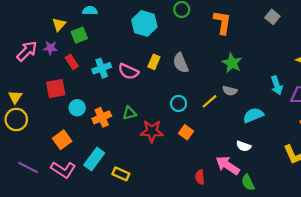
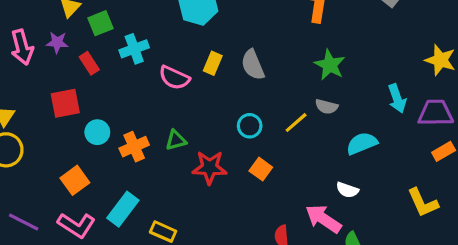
pink arrow: (27, 51) -> (22, 47), turned 120
cyan cross: (102, 68) -> (134, 49), moved

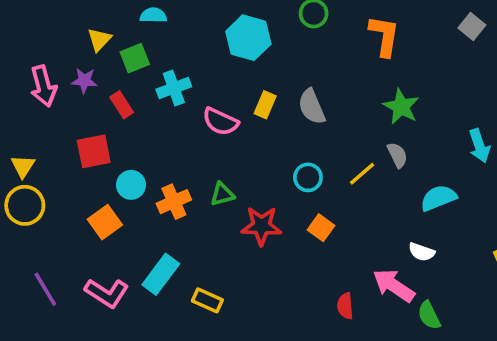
gray semicircle: (327, 107) -> (397, 155), turned -130
orange square: (75, 180) -> (105, 222), moved
purple line: (24, 222) -> (45, 289), turned 32

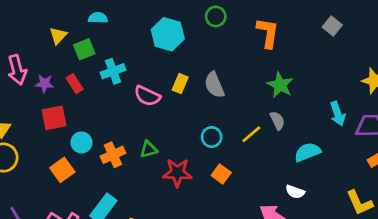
purple star: (84, 81) -> (44, 84), moved

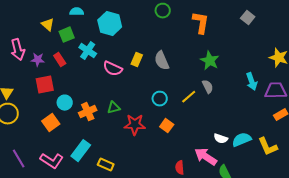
cyan hexagon: (168, 34) -> (110, 24), moved
yellow triangle: (58, 36) -> (48, 25), turned -32
cyan cross: (113, 71) -> (88, 51), turned -36
cyan semicircle: (307, 152) -> (242, 140), moved

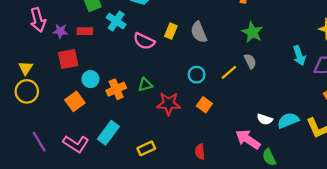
red rectangle: (60, 60) -> (85, 31), turned -56
yellow rectangle: (106, 165) -> (146, 148), moved, turned -49
red semicircle: (180, 168) -> (200, 152), moved

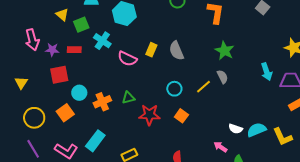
yellow circle: (27, 91) -> (34, 118), moved
pink arrow: (248, 139) -> (220, 147), size x0.6

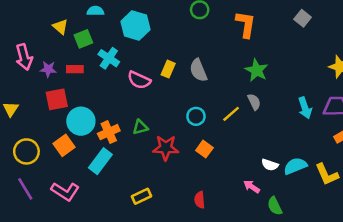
cyan arrow: (267, 72) -> (305, 108), moved
cyan circle: (79, 93) -> (81, 121), size x1.5
cyan rectangle: (95, 141) -> (100, 161), moved

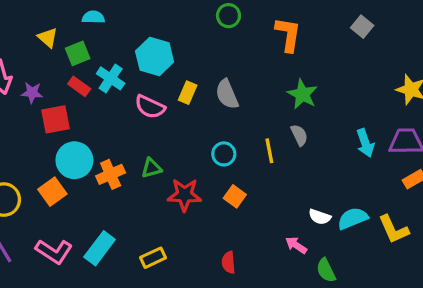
cyan hexagon: (135, 26) -> (155, 56), moved
red rectangle: (75, 69) -> (79, 86), moved, turned 35
red square: (57, 99) -> (56, 119), moved
yellow line: (231, 114) -> (269, 151), turned -60
cyan rectangle: (100, 161) -> (100, 248), moved

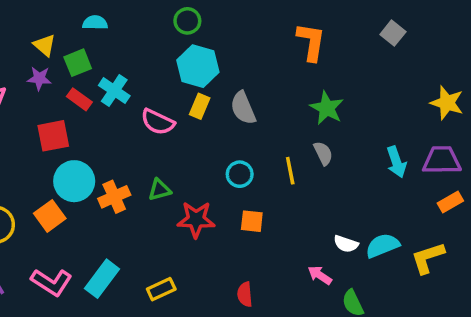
green circle: (228, 16) -> (187, 21), moved
cyan hexagon: (155, 56) -> (198, 66), moved
purple star: (32, 93) -> (39, 78), moved
orange square: (235, 196) -> (252, 221), turned -30
yellow L-shape: (394, 229) -> (428, 258), turned 96

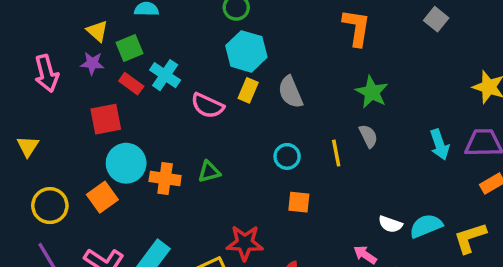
orange cross: (114, 197) -> (165, 178), turned 32
red star: (196, 219) -> (245, 243), moved

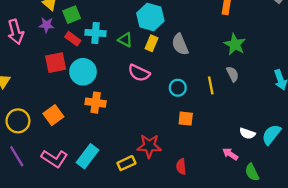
cyan cross: (165, 75) -> (96, 33), turned -30
pink semicircle: (207, 106) -> (139, 73), moved
cyan circle: (126, 163) -> (83, 72), moved
green triangle: (209, 172) -> (125, 40), moved, turned 42
cyan semicircle: (426, 226) -> (271, 135), turned -30

